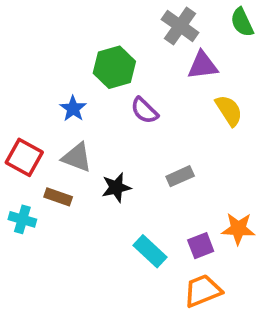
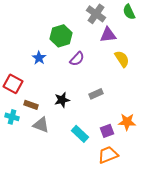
purple semicircle: (144, 110) -> (77, 59), turned -91
gray triangle: (77, 157) -> (41, 125), moved

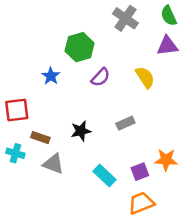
purple triangle: (108, 35) -> (167, 46), moved
yellow semicircle: (122, 59) -> (145, 77), moved
red square: (13, 84) -> (17, 110), turned -36

